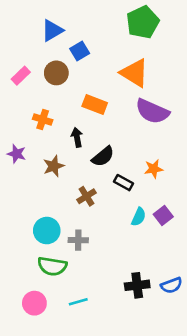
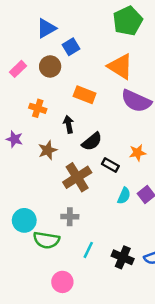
brown cross: (86, 196) -> (77, 177), size x1.6
cyan circle: (47, 231) -> (24, 220), moved
black cross: (137, 285) -> (123, 257), turned 30
cyan line: (78, 302) -> (88, 250), moved, turned -49
pink circle: (34, 303) -> (62, 282), moved

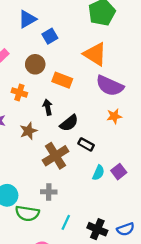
brown circle: (50, 66) -> (35, 64), moved
orange star: (137, 153) -> (114, 116), moved

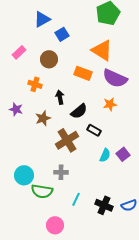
orange rectangle: (62, 80) -> (83, 73), moved
orange star: (114, 116) -> (110, 104), moved

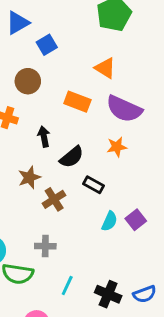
orange triangle: (102, 50) -> (105, 68), size x0.7
brown star: (43, 118) -> (29, 177), moved
brown cross: (67, 140) -> (54, 199), size x0.7

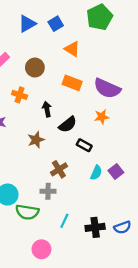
blue square: (47, 45) -> (56, 24), moved
orange triangle: (105, 68) -> (72, 49), moved
brown cross: (54, 199) -> (59, 169), moved
black cross: (108, 294) -> (95, 227), turned -30

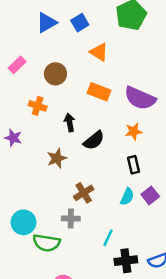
black rectangle: (84, 145) -> (134, 165), moved, turned 48
cyan line: (64, 221) -> (108, 238), moved

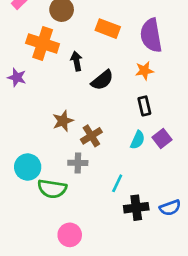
purple semicircle: (140, 98) -> (151, 35), turned 56
orange cross: (38, 106) -> (43, 44), size x1.6
brown star: (57, 158) -> (63, 121), moved

